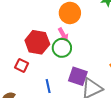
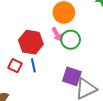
green circle: (62, 48) -> (71, 40), moved
blue line: (48, 86) -> (33, 65), moved

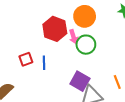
red hexagon: (31, 42) -> (55, 29), moved
red square: (15, 66) -> (26, 59), turned 32

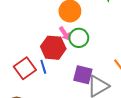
red hexagon: (55, 29) -> (53, 48), moved
red square: (26, 59) -> (25, 68), size x1.5

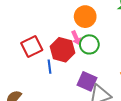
red square: (25, 68) -> (32, 47), moved

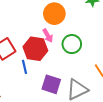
green circle: (89, 44) -> (72, 44), moved
purple square: (87, 81) -> (51, 84), moved

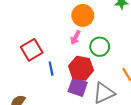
pink arrow: (48, 36) -> (75, 37), turned 56
red hexagon: (35, 49) -> (81, 68), moved

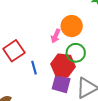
orange circle: (83, 15) -> (72, 26), moved
green circle: (100, 47) -> (76, 53), moved

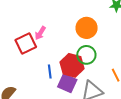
pink arrow: (56, 36) -> (40, 33), moved
blue line: (34, 68) -> (50, 71), moved

